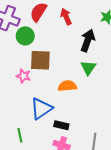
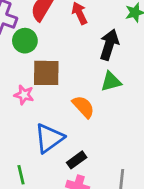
green triangle: (88, 68) -> (111, 82), turned 42
orange semicircle: (67, 86) -> (83, 107), turned 54
black rectangle: (61, 125) -> (77, 160), turned -48

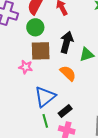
green circle: (25, 41) -> (35, 27), moved
black arrow: (109, 45) -> (67, 42), moved
green line: (21, 175) -> (45, 121), moved

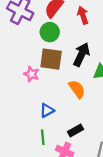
blue triangle: (45, 97) -> (47, 110), size x0.6
black rectangle: (65, 111) -> (75, 130), moved

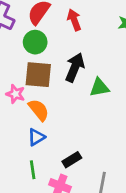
orange semicircle: (77, 89) -> (39, 110), moved

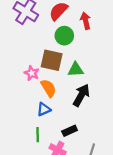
green circle: (35, 42) -> (64, 36), moved
black arrow: (75, 67) -> (81, 95), moved
green triangle: (99, 87) -> (76, 70), moved

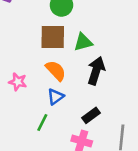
pink star: (32, 73) -> (18, 82), moved
green line: (38, 135) -> (42, 123), moved, turned 40

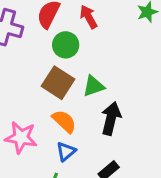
brown square: (53, 37) -> (58, 83), turned 36
pink star: (18, 82) -> (21, 137), size x1.5

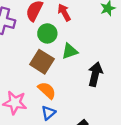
green triangle: (94, 86) -> (70, 51), moved
black arrow: (111, 118) -> (95, 74), moved

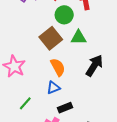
orange semicircle: (47, 90) -> (58, 67), moved
blue triangle: (48, 113) -> (53, 88), moved

